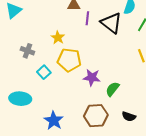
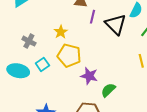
cyan ellipse: (20, 99) -> (18, 71), moved

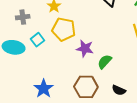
gray cross: (29, 41) -> (23, 17), turned -32

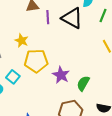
purple star: (85, 49) -> (61, 75), turned 30

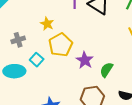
yellow pentagon: (36, 61) -> (61, 45), turned -30

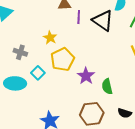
gray cross: (18, 40) -> (20, 52), turned 32
green semicircle: (106, 70) -> (107, 86), turned -49

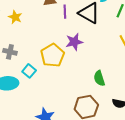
yellow star: (50, 38) -> (15, 17), moved
purple star: (86, 76) -> (74, 42), moved, turned 30

